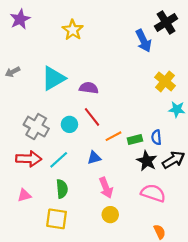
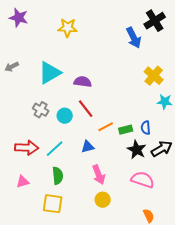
purple star: (20, 19) -> (19, 18), turned -30
yellow star: (73, 30) -> (68, 28), turned -30
gray cross: (36, 127) -> (41, 110), moved, size x0.7

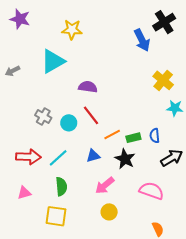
cyan triangle: (50, 73) -> (53, 61), moved
black star: (137, 150) -> (125, 159), moved
pink arrow: (99, 175) -> (105, 185), turned 72

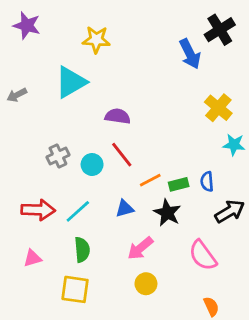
gray cross: (43, 117) -> (58, 156), turned 35
pink semicircle: (151, 191) -> (203, 255), turned -145

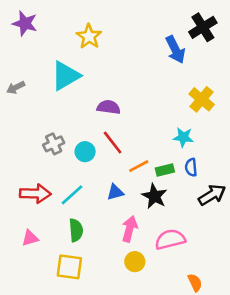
yellow star: (96, 40) -> (89, 36), turned 30
cyan star: (234, 145) -> (183, 137), moved
pink arrow: (140, 248) -> (130, 229), turned 145
pink semicircle: (203, 255) -> (170, 239), moved, turned 112

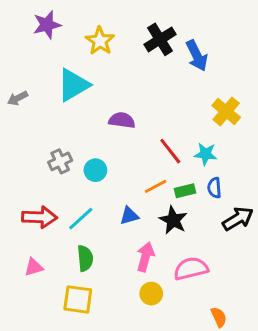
purple star: (25, 23) -> (47, 25), moved, turned -30
black cross: (203, 27) -> (160, 39), moved
red line: (113, 142) -> (170, 151), moved

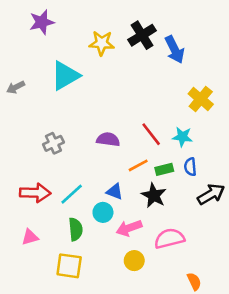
yellow star: (100, 41) -> (102, 43), moved, turned -30
purple semicircle: (122, 120) -> (108, 139), moved
cyan circle: (95, 170) -> (103, 212), moved
blue triangle: (129, 216) -> (115, 192), turned 36
pink arrow: (145, 257) -> (129, 228), turned -125

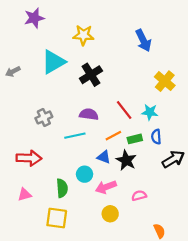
black cross: (142, 35) -> (91, 75), moved
blue triangle: (115, 192) -> (104, 157), moved
cyan line: (72, 194) -> (75, 136), moved, turned 30
pink semicircle: (169, 238) -> (139, 196), size x0.6

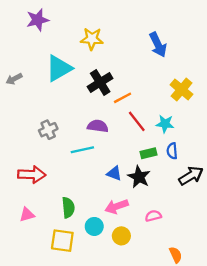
orange line: (113, 136) -> (123, 98), moved
cyan circle: (85, 174) -> (94, 226), moved

